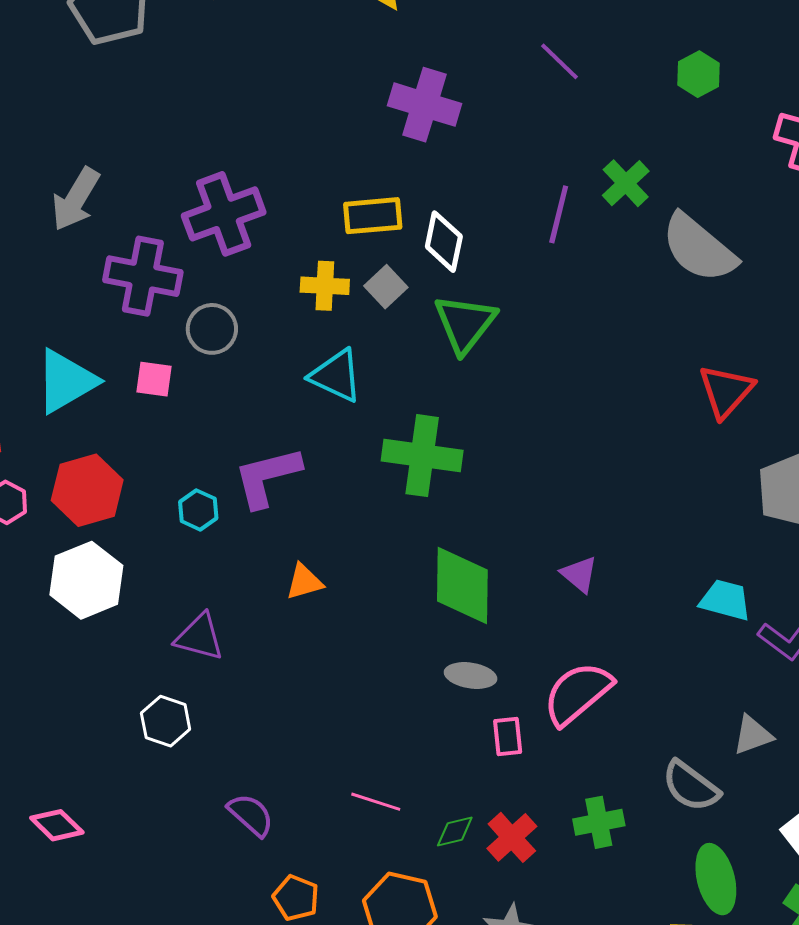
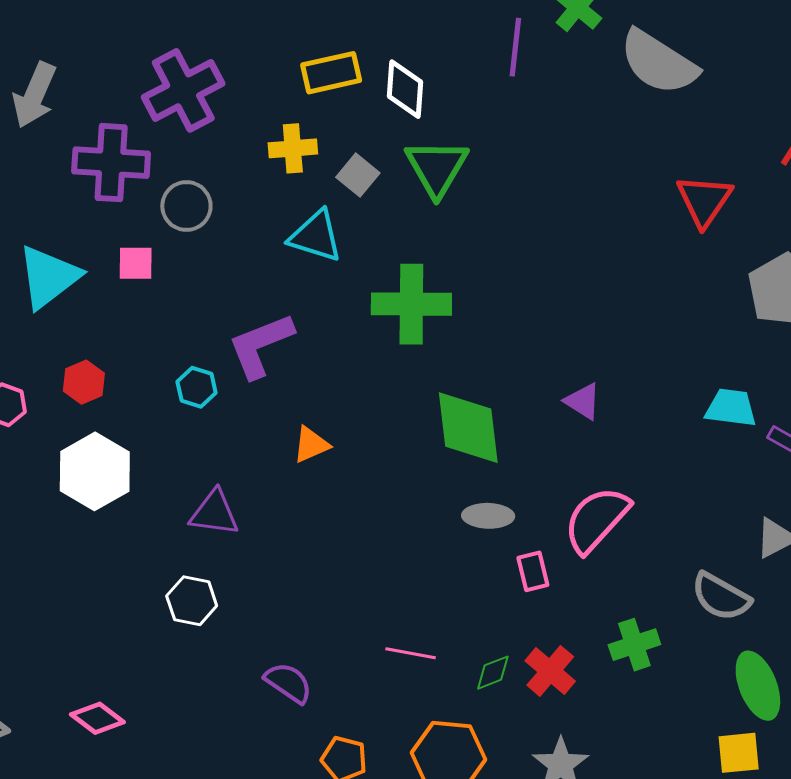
gray square: (386, 287) -> (358, 175), moved
red hexagon: (87, 490) -> (84, 382), size x0.6

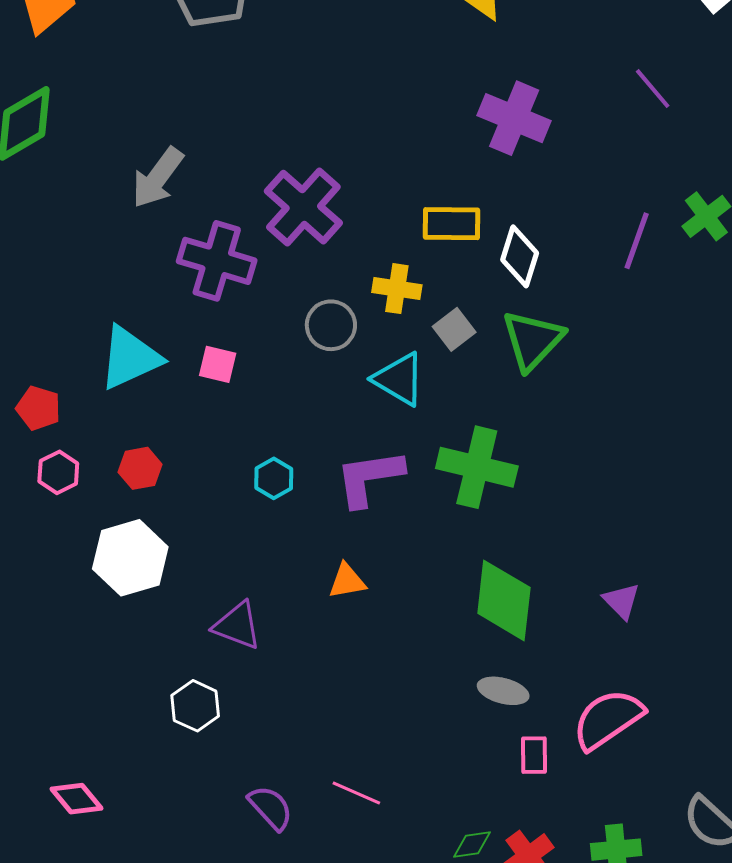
purple cross: (183, 90) -> (303, 207), turned -34
gray circle: (186, 206) -> (331, 325), moved
purple L-shape: (261, 345) -> (369, 478), moved
cyan hexagon: (197, 387) -> (274, 478), moved
pink line: (411, 653) -> (356, 793), moved

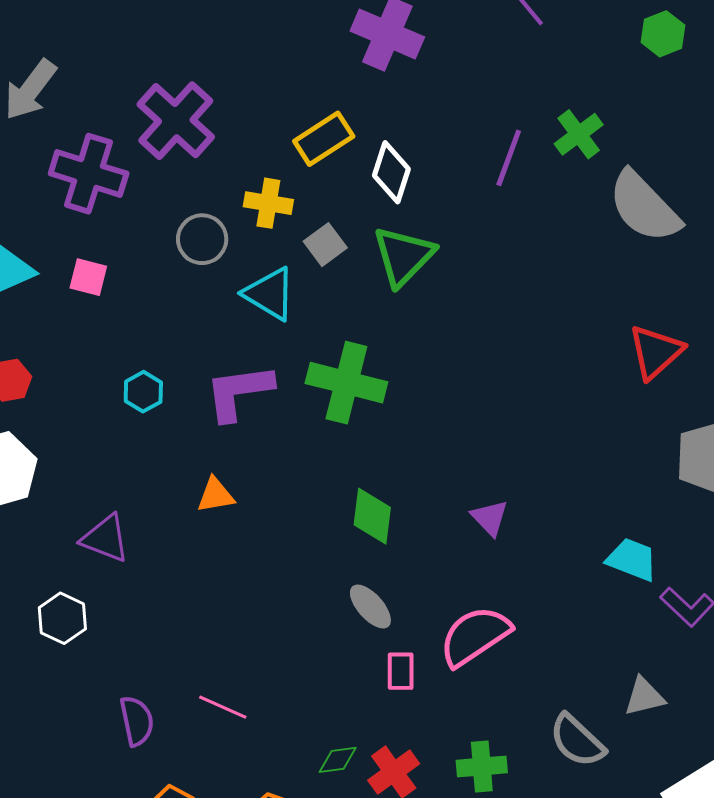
yellow rectangle: (451, 224) -> (324, 139), turned -34
green diamond: (504, 600) -> (372, 516), size x0.7
gray ellipse: (503, 691) -> (370, 607), turned 33
purple semicircle: (271, 808) -> (137, 721), turned 30

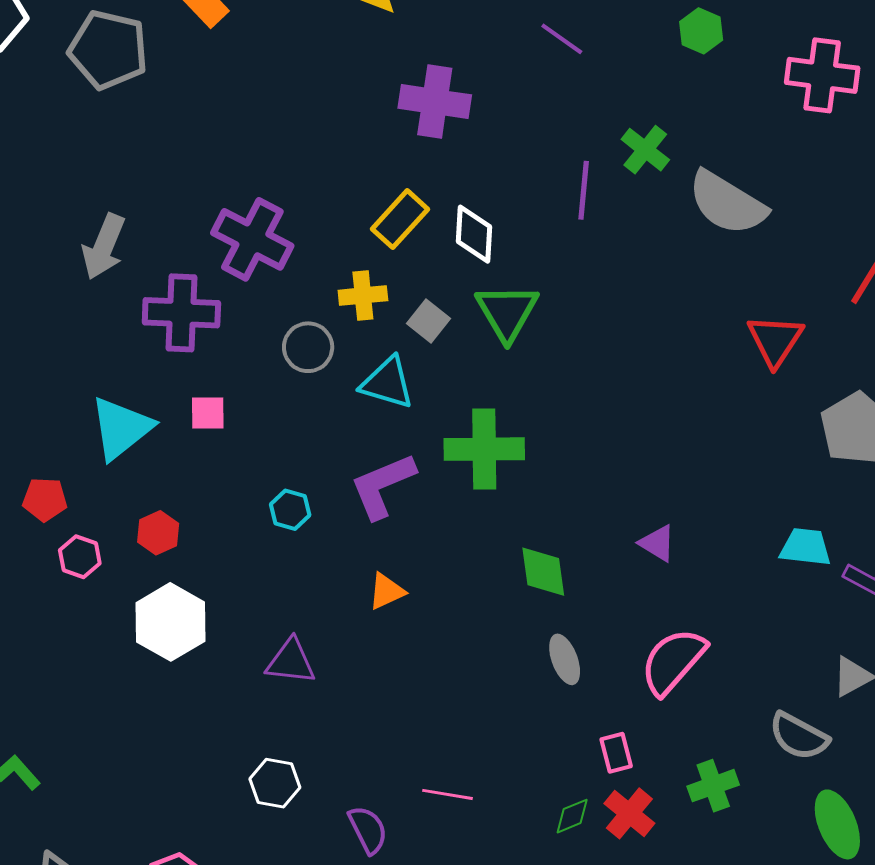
gray ellipse: (370, 607) -> (565, 659), turned 36
white hexagon: (62, 618) -> (275, 783), moved
pink rectangle: (401, 671) -> (616, 753), moved

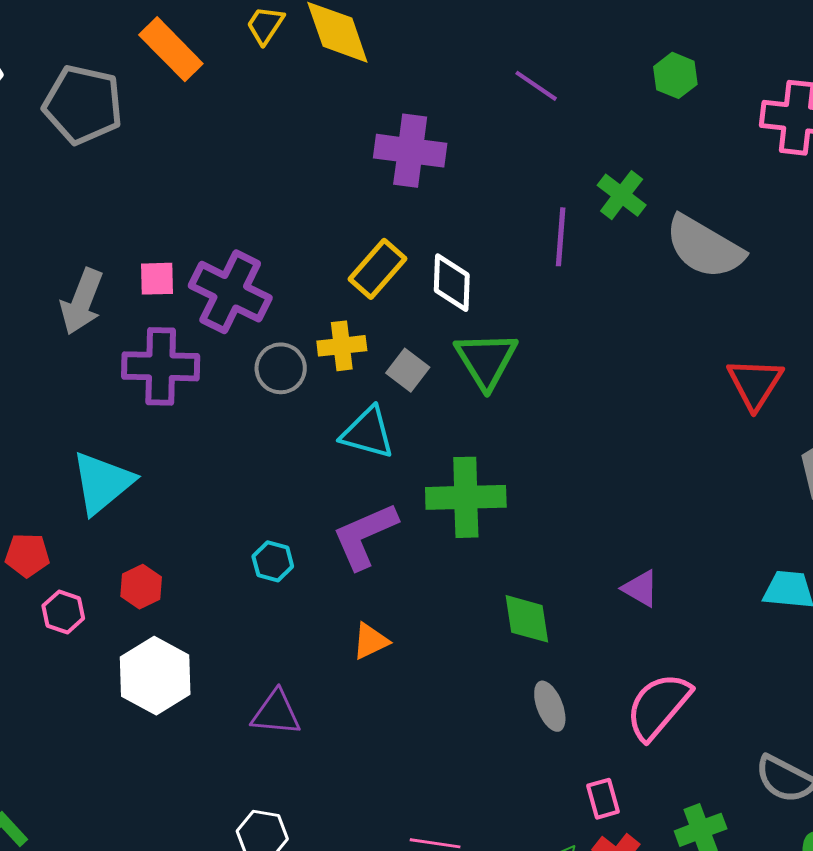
gray circle: (308, 347) -> (281, 368), moved
pink square: (208, 413) -> (157, 279), moved

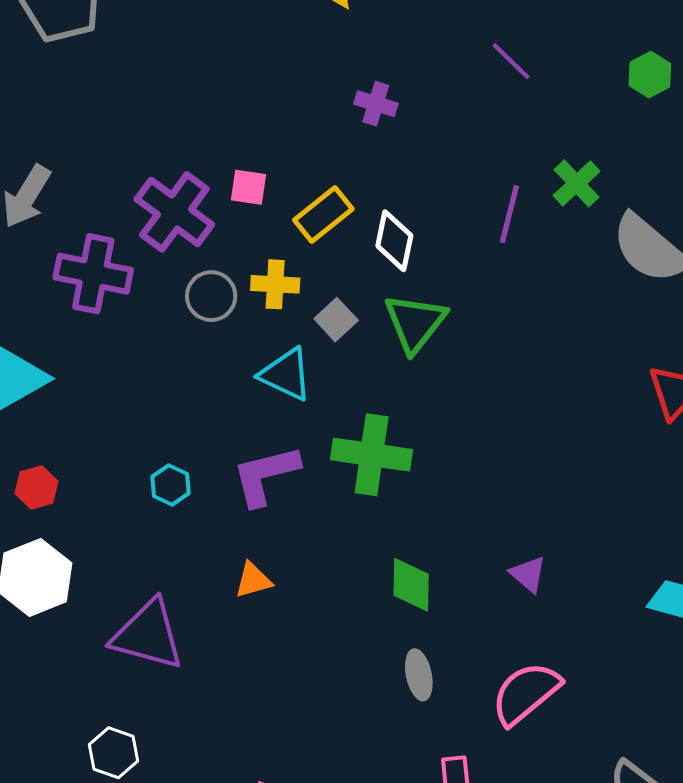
purple cross: (410, 151) -> (376, 104), size x0.6
pink square: (157, 279) -> (249, 187), moved
purple triangle: (276, 713) -> (148, 635), size x1.5

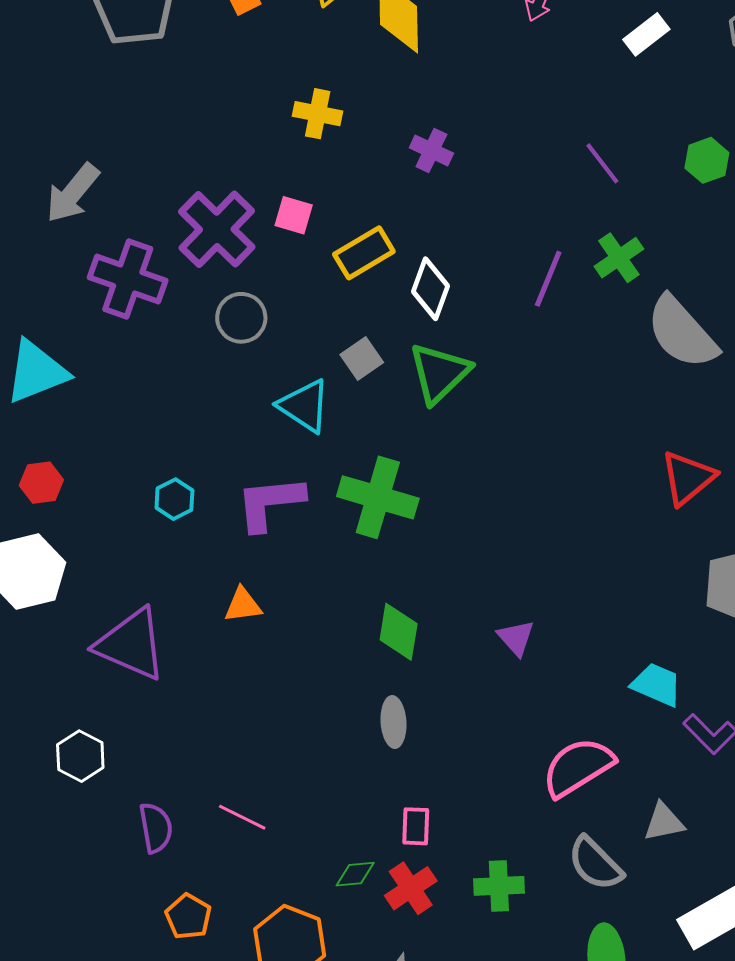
purple line: (511, 61) -> (602, 163), moved
yellow cross: (275, 284) -> (318, 114), moved
pink semicircle: (526, 693) -> (578, 767), moved

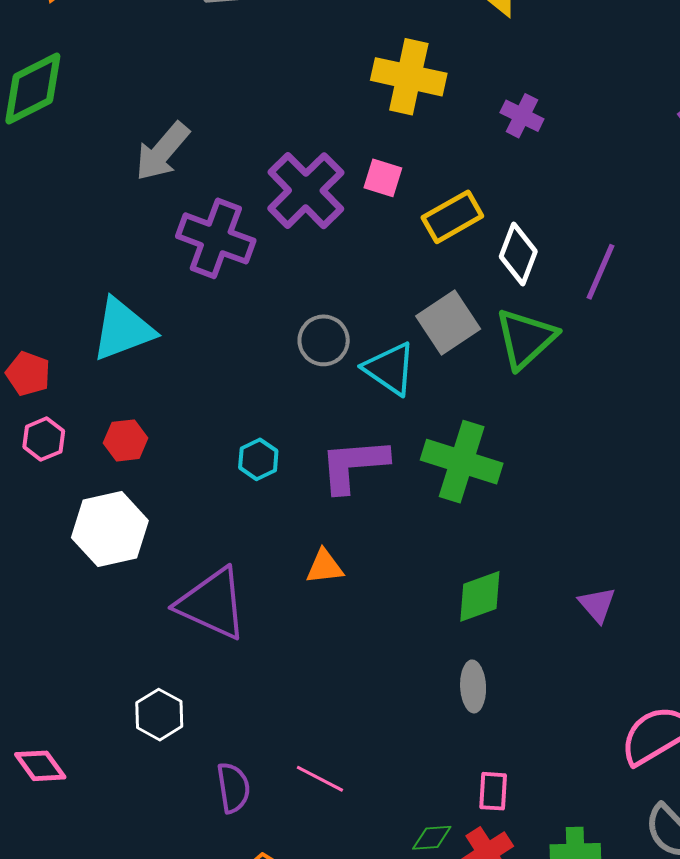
yellow cross: (318, 114) -> (409, 77), size x1.5
purple line: (548, 279) -> (601, 272), moved
gray circle: (241, 318) -> (324, 340), moved
gray square: (362, 359) -> (448, 323), size x1.5
green diamond: (399, 632) -> (480, 596), turned 60

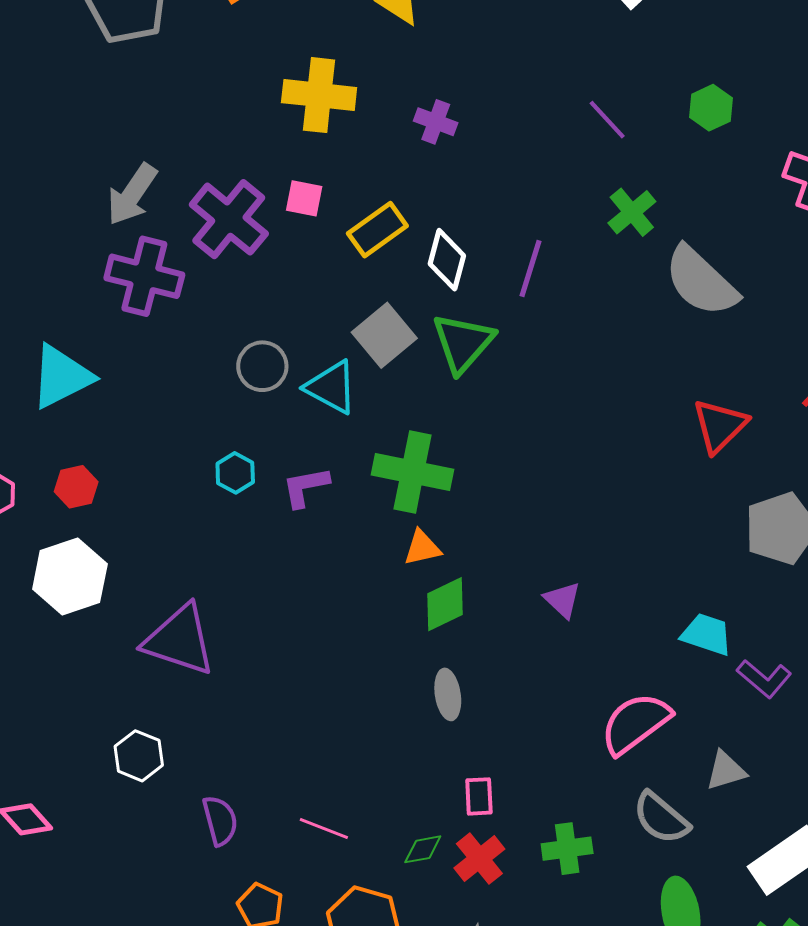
gray arrow: (162, 152) -> (132, 194), moved
cyan hexagon: (258, 459) -> (235, 473), moved
purple L-shape: (354, 465) -> (305, 487), size x0.7
orange triangle: (325, 567) -> (422, 548), moved
pink line: (320, 779) -> (324, 829), moved

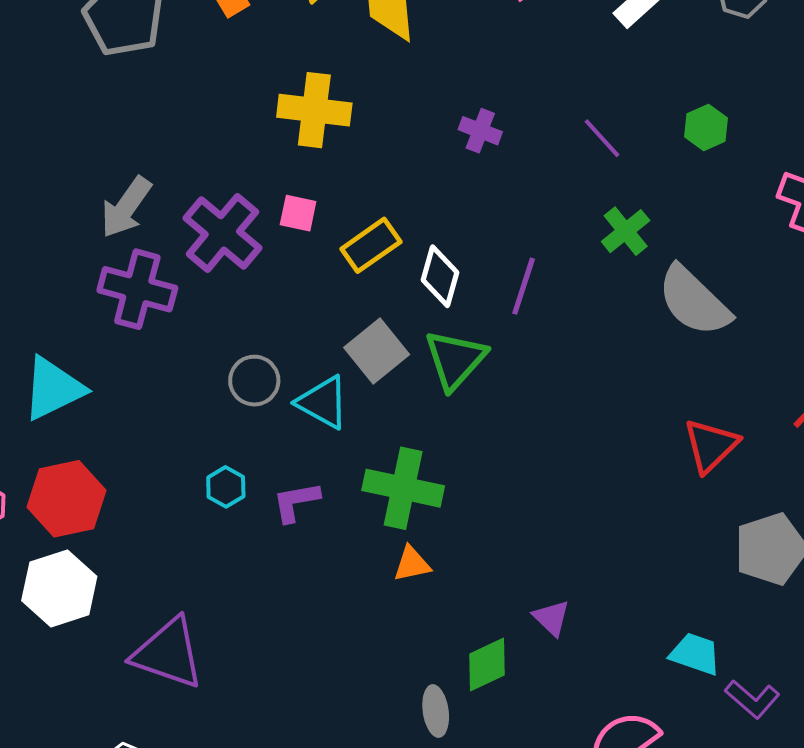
purple cross: (436, 122) -> (480, 131), moved
red hexagon: (76, 487) -> (67, 499), size x1.8
green diamond: (445, 604) -> (487, 664), moved

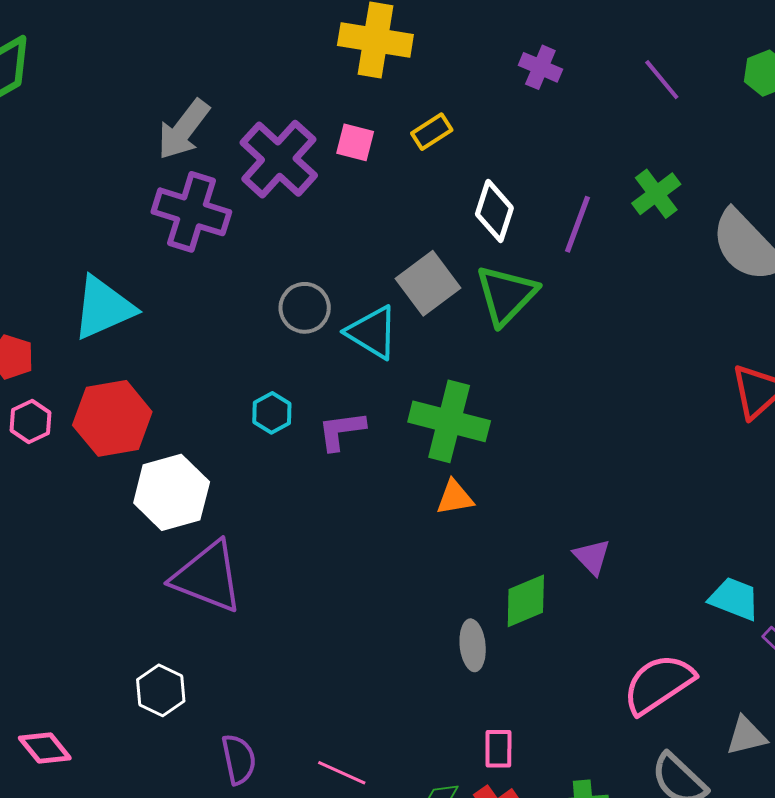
green cross: (626, 231) -> (656, 194), moved
yellow rectangle: (371, 245) -> (432, 132), moved, size x0.7
white hexagon: (59, 588) -> (172, 492), moved

